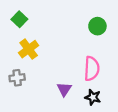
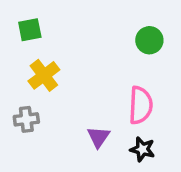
green square: (19, 19) -> (30, 30), turned 35

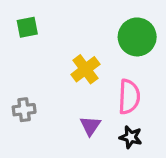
green circle: (149, 40) -> (137, 37), size x1.5
yellow cross: (44, 75) -> (85, 69), moved

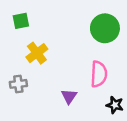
yellow cross: (85, 69) -> (37, 53), moved
black star: (131, 137) -> (115, 105), moved

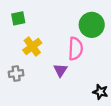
pink semicircle: (99, 74) -> (75, 49), moved
purple triangle: (69, 96) -> (60, 70), moved

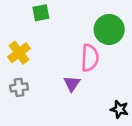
green square: (18, 18) -> (41, 13), moved
yellow cross: (32, 46) -> (19, 53), moved

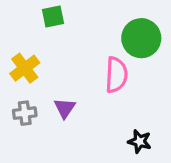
purple triangle: (72, 84) -> (65, 108), moved
black star: (119, 109) -> (140, 141), moved

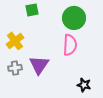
green circle: (141, 38) -> (74, 18), moved
purple triangle: (65, 108) -> (39, 65), size x1.5

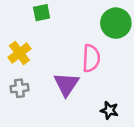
green circle: (74, 18) -> (116, 23), moved
purple triangle: (39, 65) -> (66, 84), moved

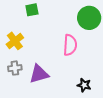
purple triangle: (66, 84) -> (39, 74), moved, turned 40

